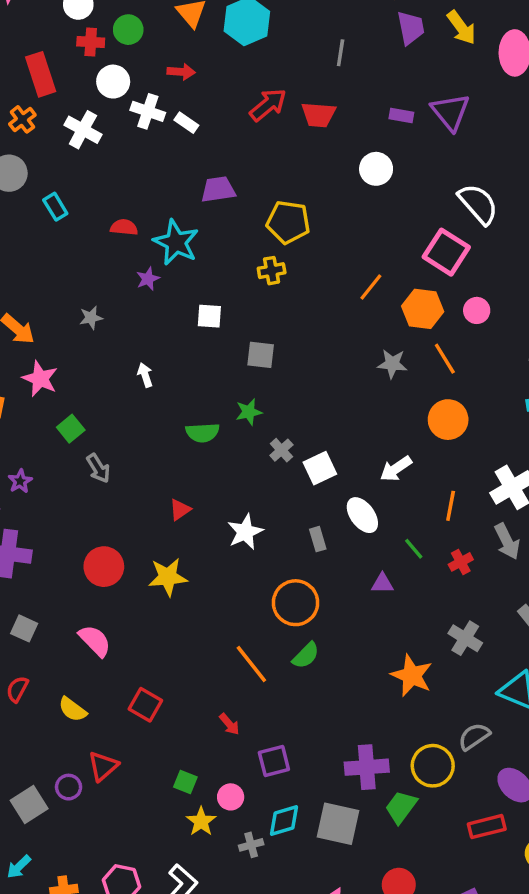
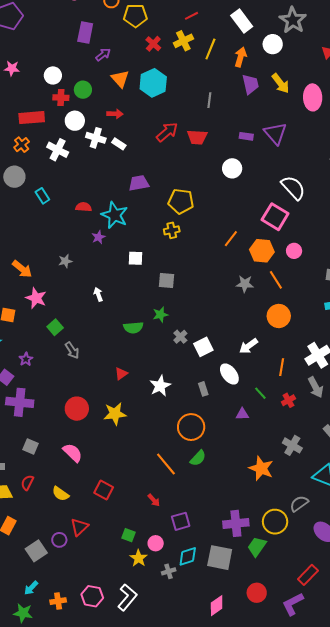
red rectangle: (41, 74) -> (32, 118), turned -75
red rectangle: (487, 827) -> (308, 575), moved, turned -30

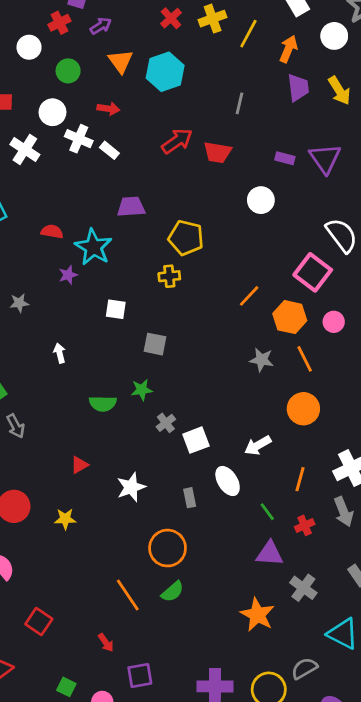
red cross: (61, 98) -> (59, 23), moved, turned -35
yellow star: (115, 414) -> (65, 519), size x0.7
purple triangle: (242, 414) -> (270, 554), moved, size x1.5

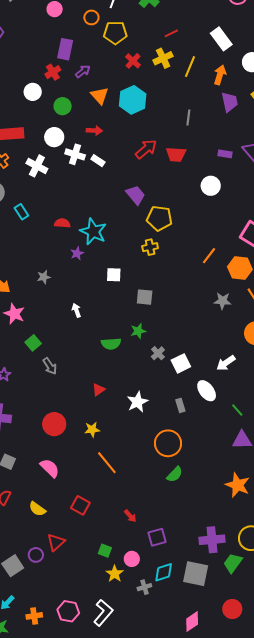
purple trapezoid: (131, 207) -> (136, 195), moved, turned 60
orange line: (128, 595) -> (107, 463), moved

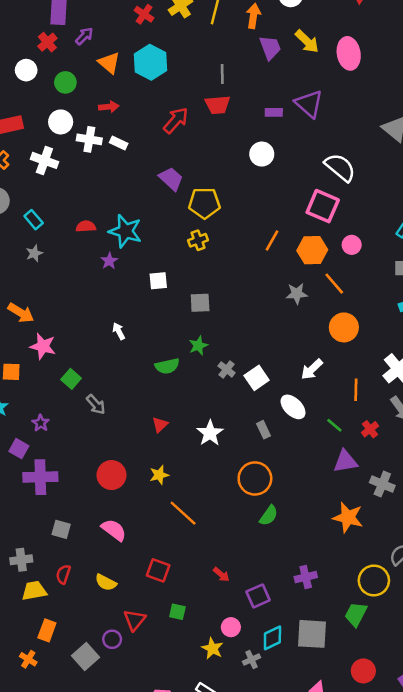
red trapezoid: (176, 154) -> (218, 105), moved
gray star: (44, 277) -> (34, 253), moved
purple cross: (212, 540) -> (306, 577), moved, size x0.7
green square: (105, 551) -> (177, 612), moved

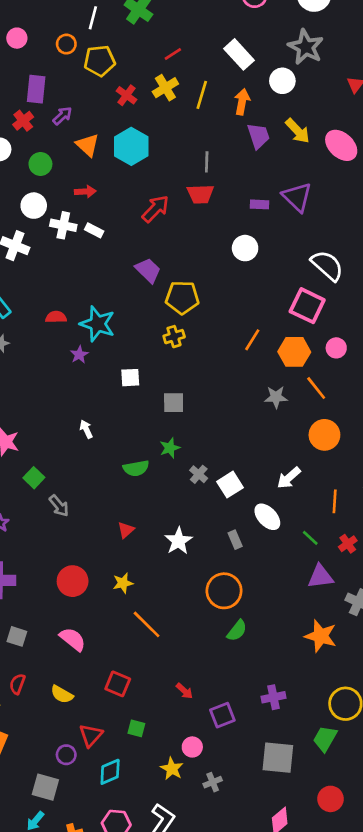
pink ellipse: (349, 53) -> (341, 145), turned -40
cyan diamond: (272, 638) -> (110, 772), moved
gray square: (86, 657) -> (45, 787), moved, turned -35

